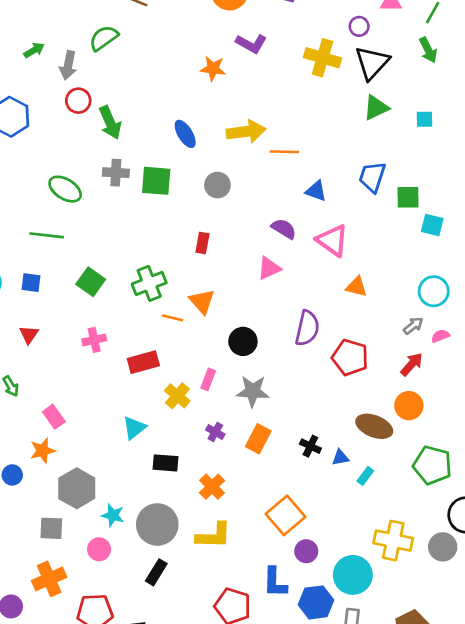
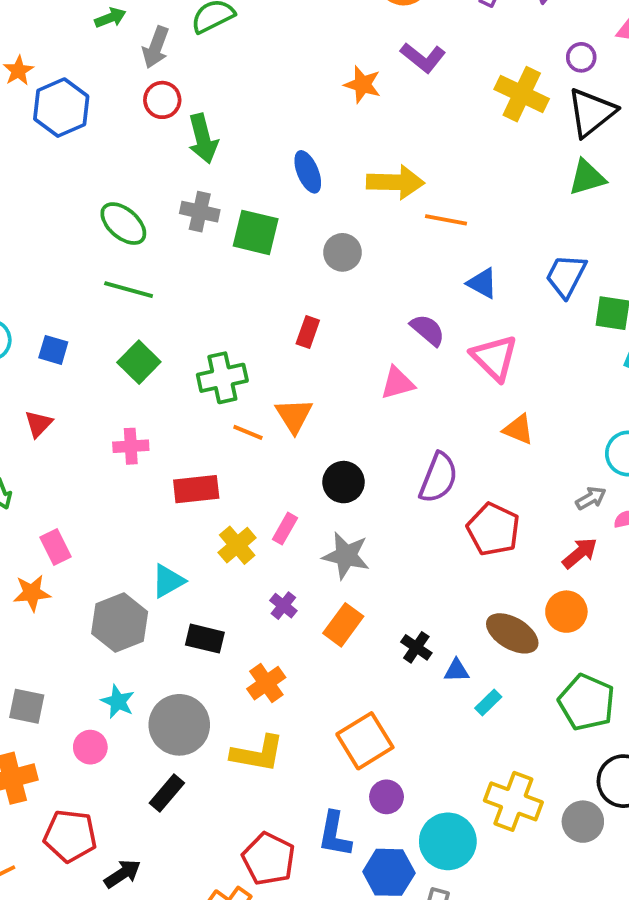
green line: (47, 235) -> (129, 290), moved
gray hexagon: (77, 488) -> (120, 623), moved

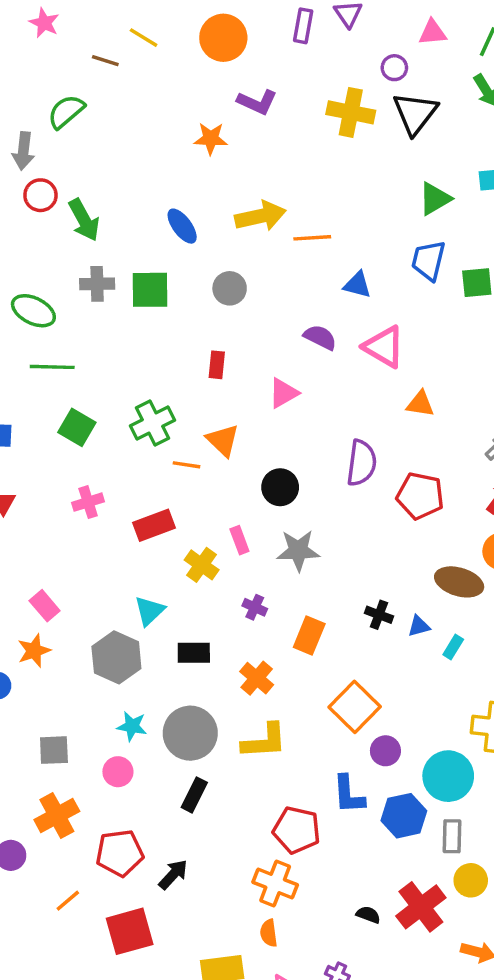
green triangle: (587, 178) -> (435, 199), moved
pink triangle: (397, 383) -> (283, 393), moved
pink rectangle: (285, 529) -> (239, 540), turned -36
orange rectangle: (343, 625) -> (309, 636), moved

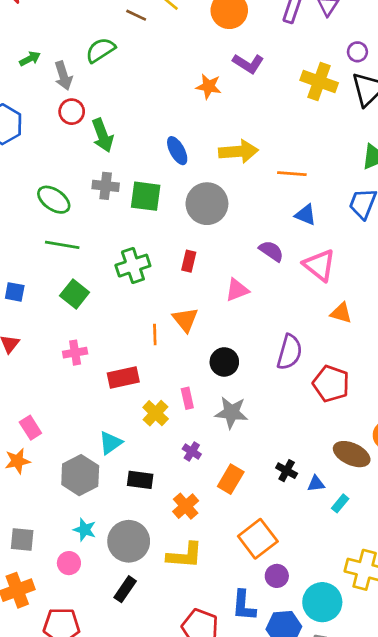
gray arrow: (23, 151) -> (63, 76), turned -32
orange line: (312, 238) -> (292, 174), moved
gray circle: (230, 288) -> (207, 204), size x1.6
green cross: (153, 423) -> (133, 266), moved
orange line: (187, 465) -> (155, 335), turned 72

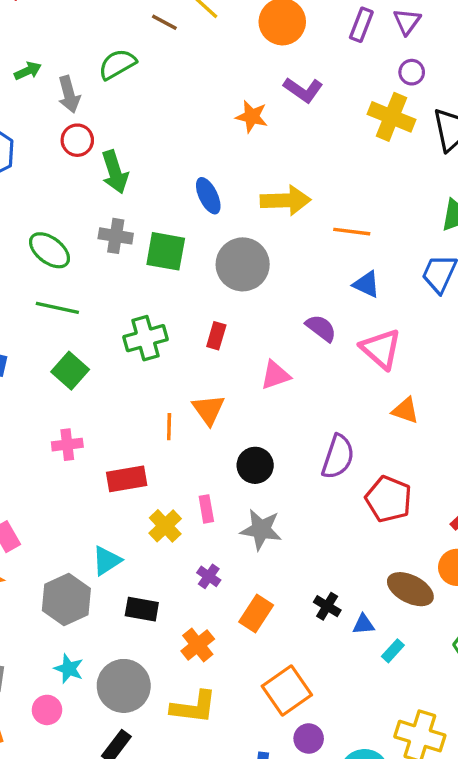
purple circle: (357, 52) -> (412, 72), moved

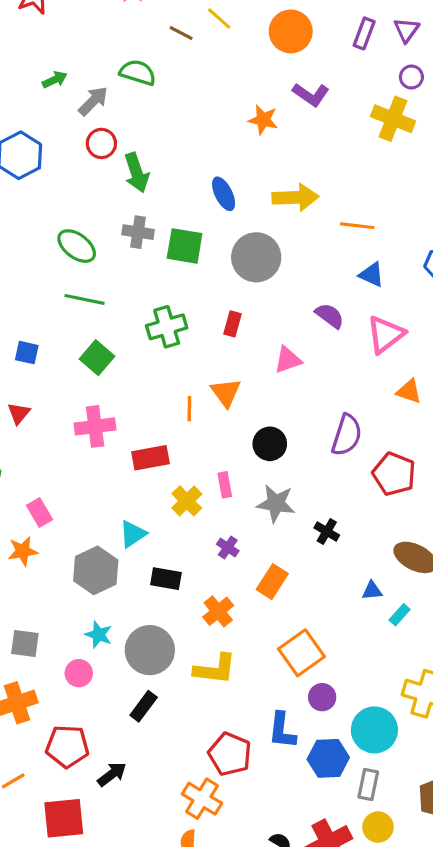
green semicircle: (117, 64) -> (138, 73), turned 48
gray arrow: (69, 94) -> (93, 101), turned -120
pink triangle: (381, 349) -> (385, 334), turned 42
pink cross: (67, 445) -> (95, 426), size x1.4
black cross: (327, 606) -> (327, 531), moved

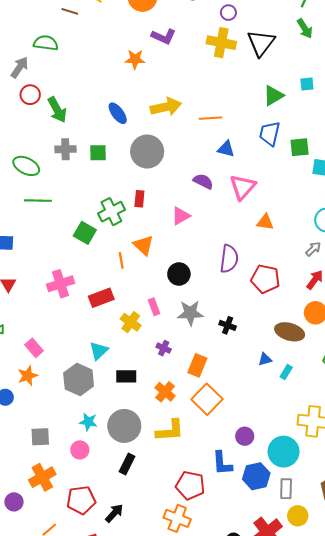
green square: (185, 246) -> (98, 153), size x0.7
green cross: (167, 327) -> (111, 212), moved
green square: (97, 358) -> (85, 233), moved
orange square: (301, 653) -> (207, 399), moved

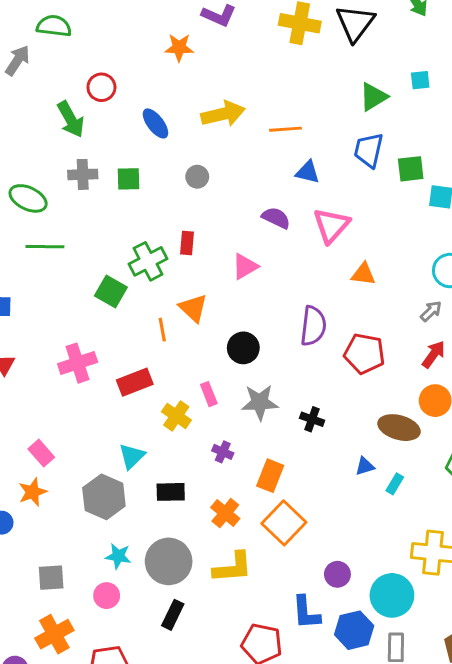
red circle: (30, 95) -> (101, 87), moved
gray circle: (147, 152) -> (197, 177), size x0.5

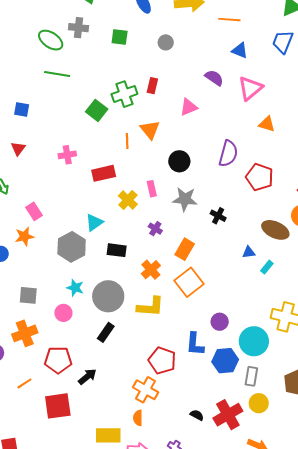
gray cross: (83, 174) -> (78, 28), moved
pink cross: (78, 363) -> (67, 155), size x0.7

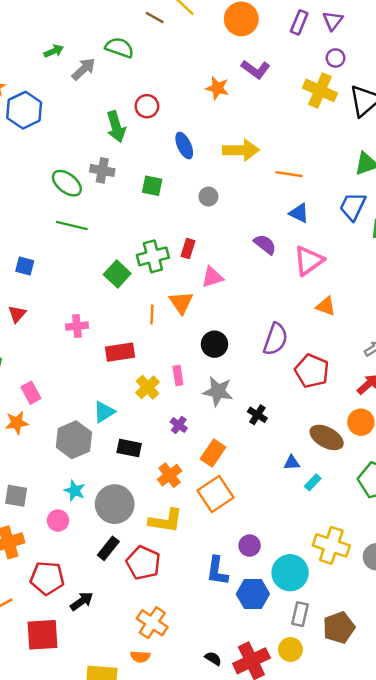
pink triangle: (189, 107) -> (212, 277), moved
red pentagon: (162, 361) -> (143, 563), moved
gray rectangle: (251, 376) -> (300, 614), moved
orange semicircle: (138, 418) -> (140, 657), turned -91

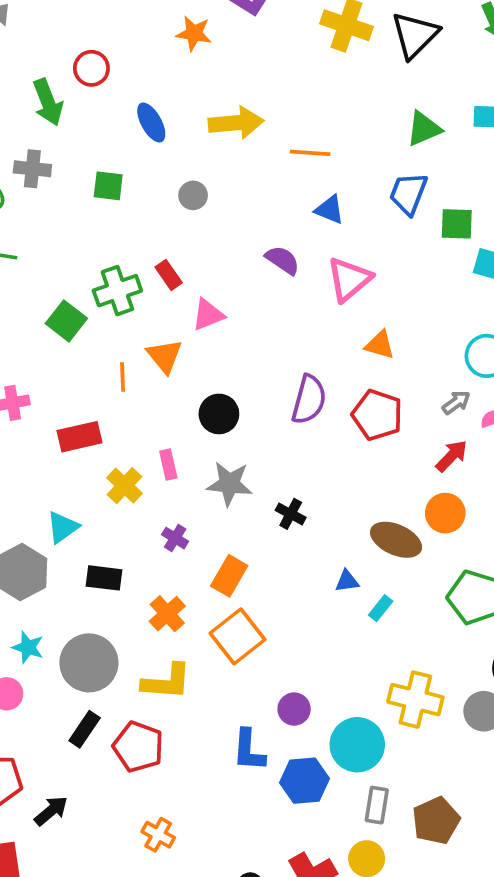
red rectangle: (188, 249) -> (169, 275), turned -48
red pentagon: (312, 371) -> (377, 415), moved
orange cross: (152, 623) -> (158, 835), size x0.7

